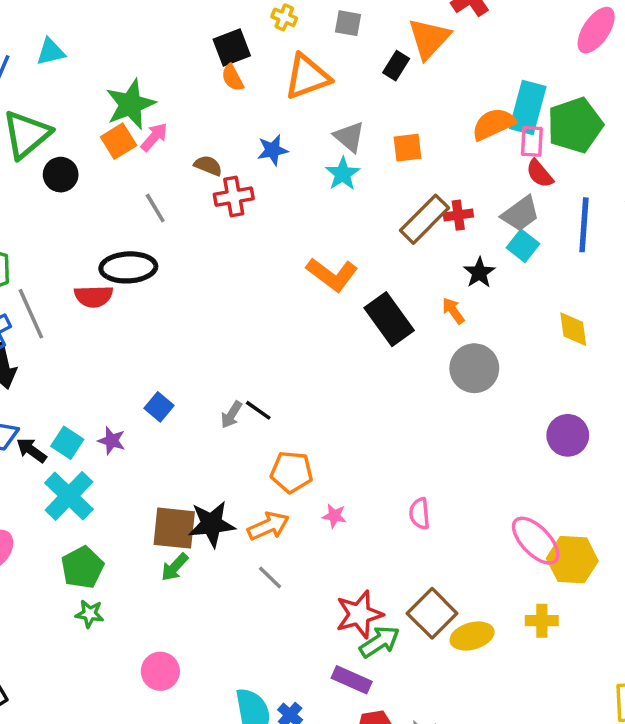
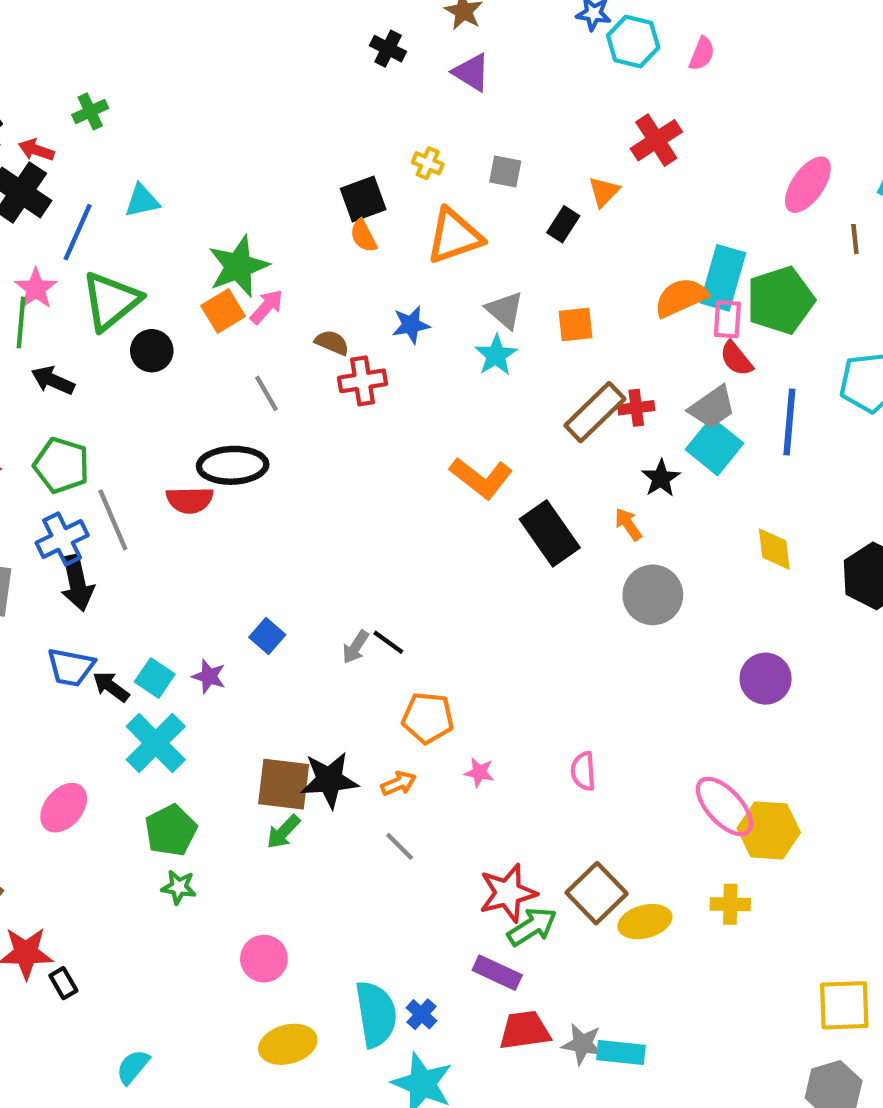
orange triangle: (429, 38) -> (604, 192), size x0.6
cyan square: (523, 246) -> (714, 446), size x1.4
orange arrow: (268, 526) -> (398, 783), size x0.7

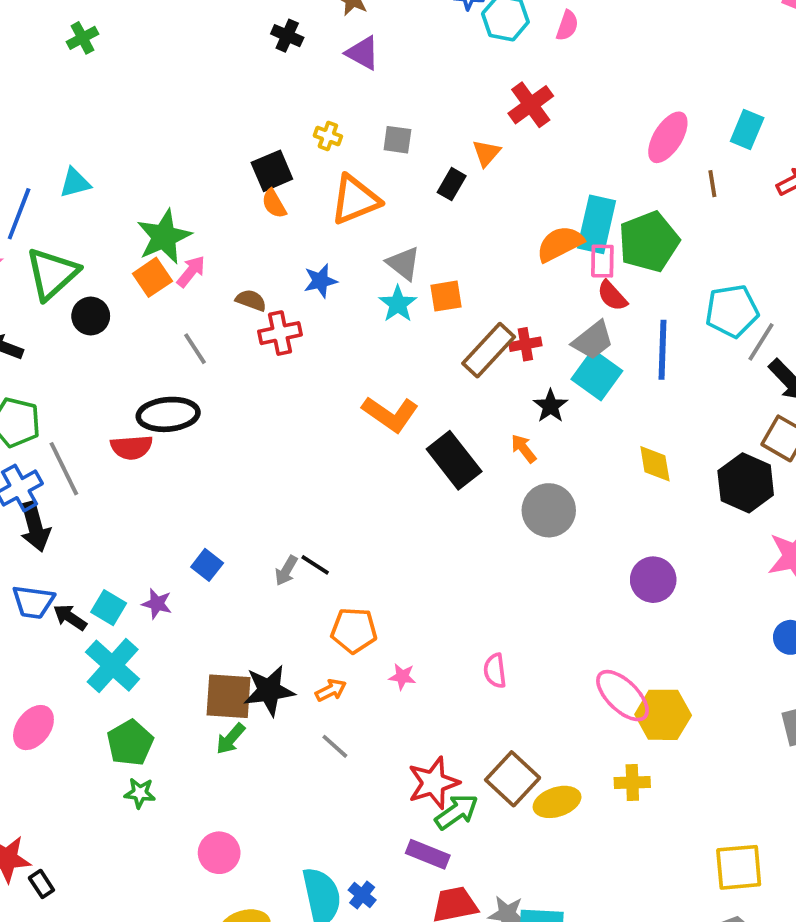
green cross: (90, 111) -> (82, 38), moved
orange square: (576, 325) -> (446, 296), moved

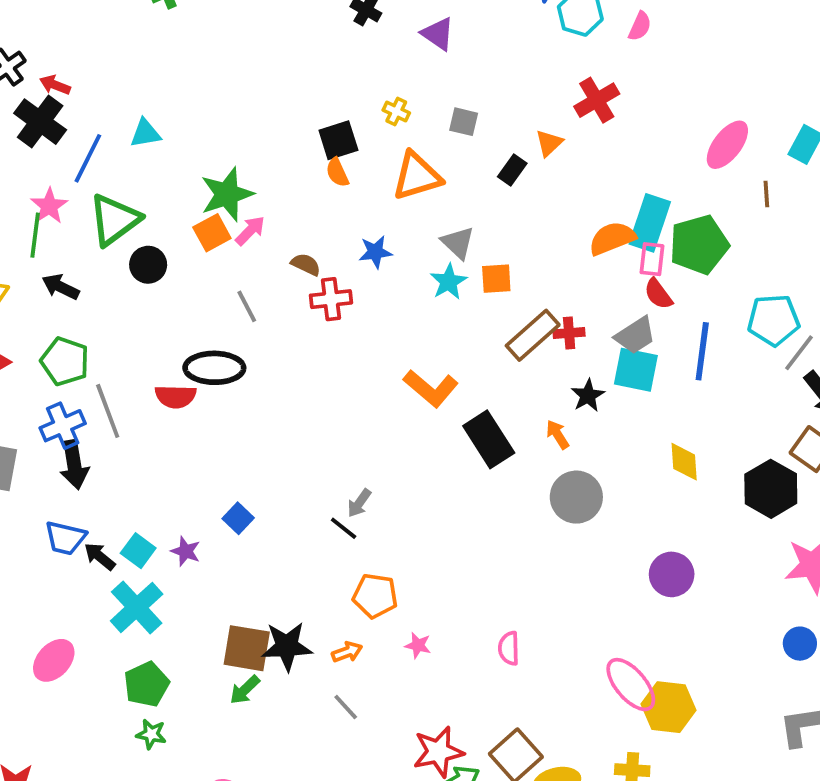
cyan square: (597, 375) -> (636, 370), turned -30
gray arrow: (286, 571) -> (359, 503), moved

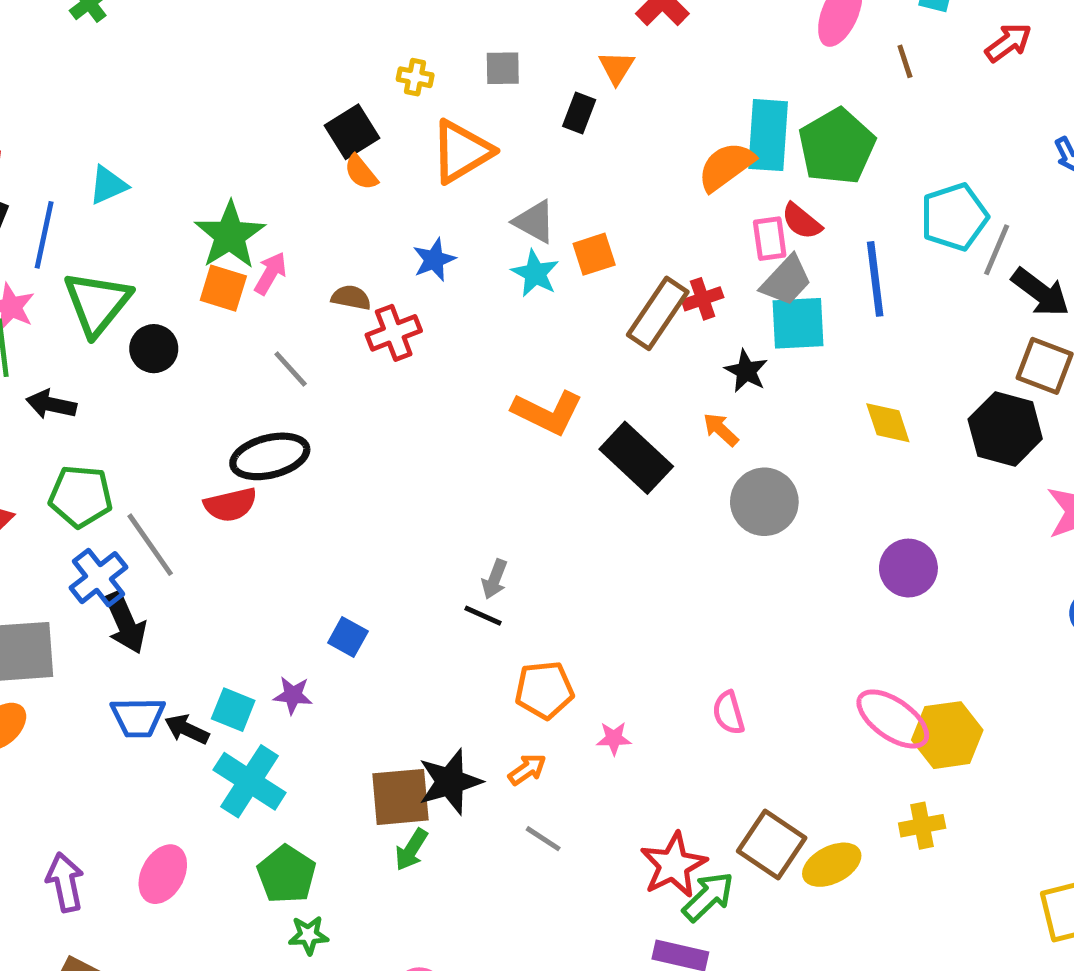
orange square: (212, 233) -> (223, 288), turned -30
pink rectangle: (652, 259) -> (770, 239), moved

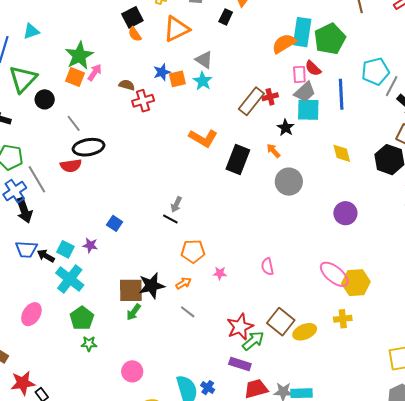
orange square: (594, 254) -> (177, 79), moved
gray line: (291, 369) -> (74, 123), moved
black rectangle: (636, 458) -> (238, 159), turned 64

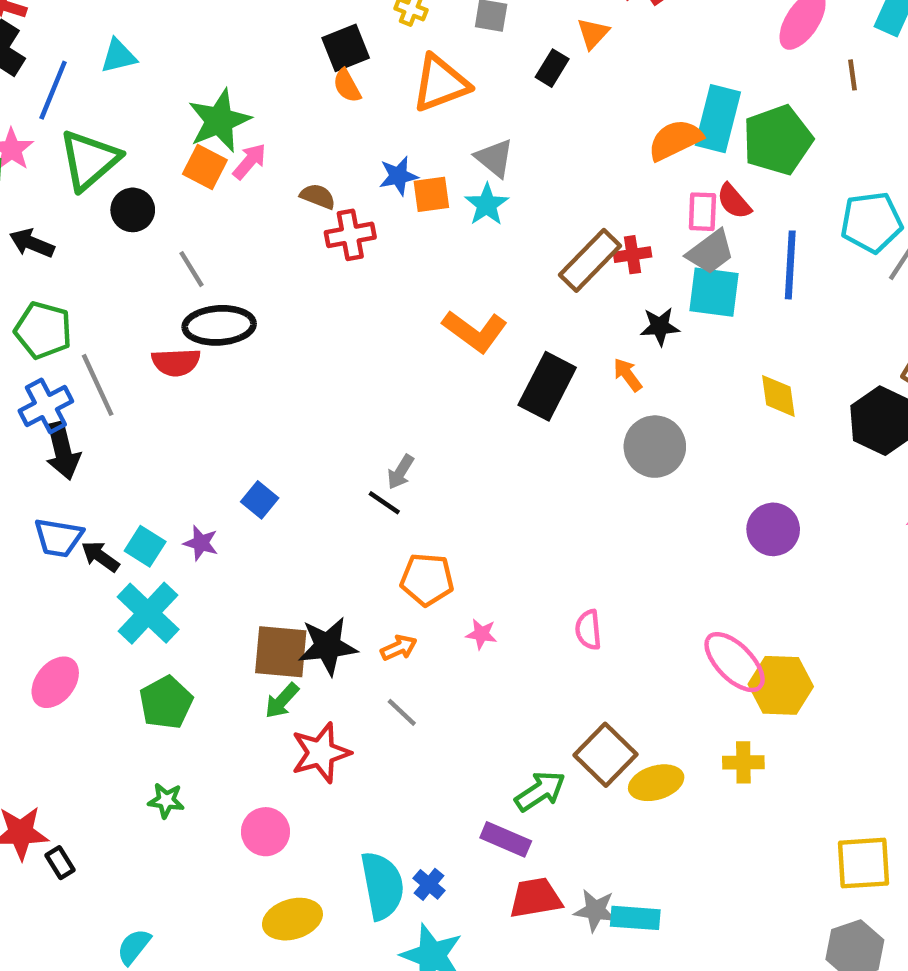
black star: (286, 128) -> (660, 326), turned 30
red star: (240, 327) -> (321, 753), moved
green star: (89, 344) -> (166, 801), moved

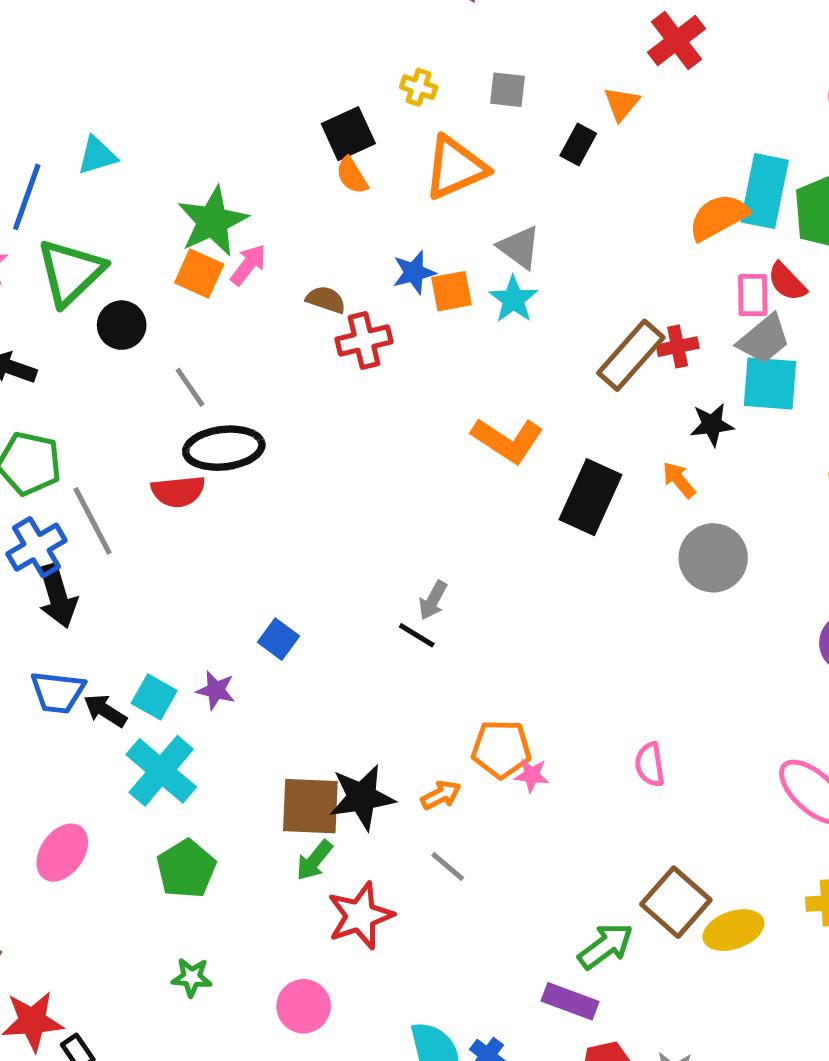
orange pentagon: (427, 579) -> (501, 749), moved

